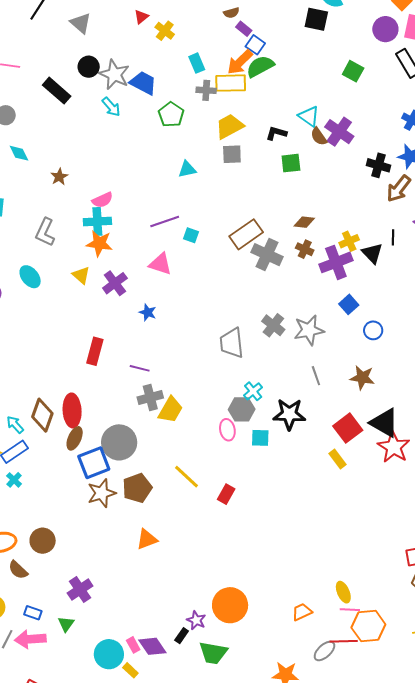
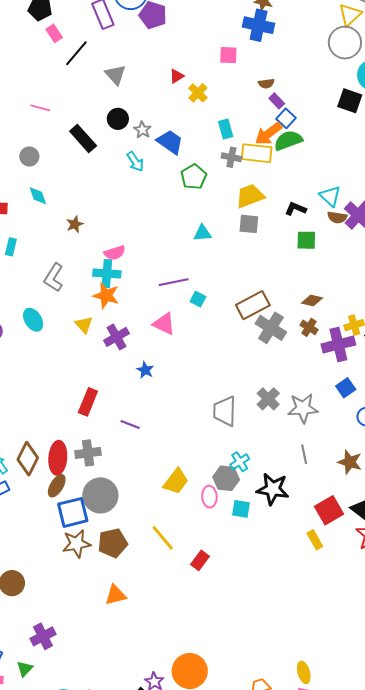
gray star: (114, 74) -> (142, 130), size x0.6
brown semicircle: (319, 136) -> (337, 217), turned -54
gray cross: (150, 397) -> (88, 453), moved
yellow trapezoid: (170, 410) -> (176, 481), moved

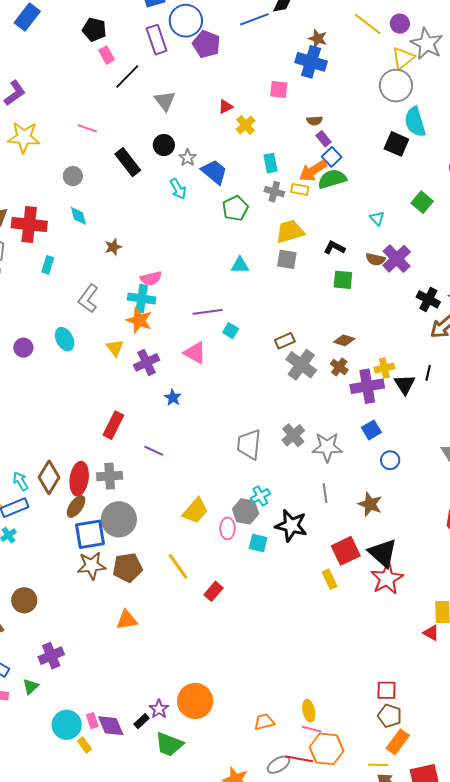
yellow rectangle: (257, 153) -> (300, 189), size x0.6
cyan triangle: (330, 196) -> (377, 218), moved, size x0.7
brown rectangle: (253, 305) -> (285, 341), size x0.6

